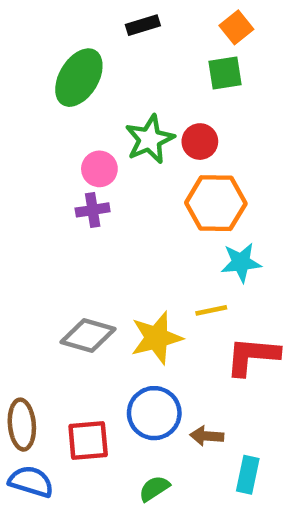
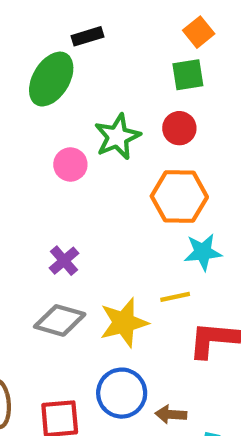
black rectangle: (143, 25) -> (87, 36), moved
red circle: (200, 142) -> (179, 128), moved
purple cross: (93, 210) -> (64, 261), moved, turned -32

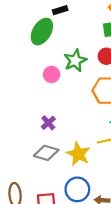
yellow star: (124, 323) -> (78, 154), turned -30

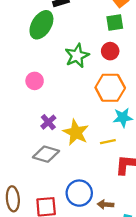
pink circle: (52, 74) -> (35, 81), moved
yellow star: (78, 154) -> (76, 132), moved

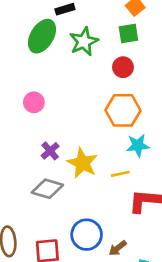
green star: (77, 56) -> (84, 42), moved
brown arrow: (106, 205) -> (118, 248), turned -42

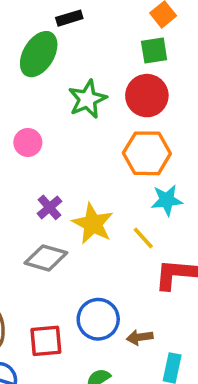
green star: (84, 42) -> (87, 99), moved
red circle: (123, 67) -> (147, 96), size x1.5
yellow line: (120, 174) -> (143, 238), turned 60
brown arrow: (118, 248) -> (140, 337), turned 30

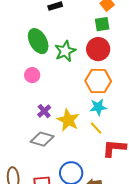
green ellipse: (39, 54) -> (38, 41), moved, turned -60
cyan star: (167, 200) -> (98, 107), moved

